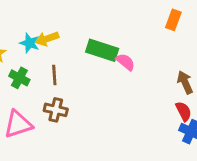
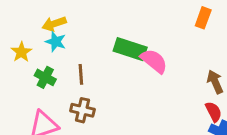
yellow arrow: (47, 39) -> (54, 24), moved
pink semicircle: (125, 62) -> (154, 61), size x1.4

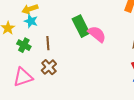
green rectangle: (130, 49) -> (81, 26), turned 45
brown cross: (82, 110) -> (49, 67), turned 35

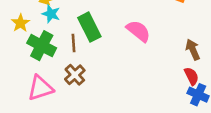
green rectangle: (81, 26) -> (89, 27), moved
green cross: (24, 45) -> (42, 46), size x1.5

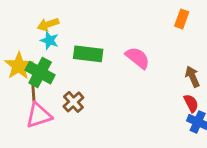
yellow star: (20, 23) -> (19, 66), moved, size x1.5
green rectangle: (89, 27) -> (88, 54), turned -56
brown line: (74, 43) -> (33, 93), moved

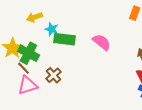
cyan star: (49, 40) -> (52, 29), moved
brown line: (33, 93) -> (23, 68), turned -40

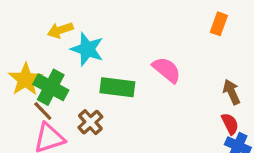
cyan star: (52, 29) -> (87, 49), size x1.5
green rectangle: (65, 39) -> (117, 87), moved

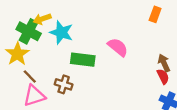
green cross: (51, 87) -> (29, 31), moved
brown cross: (90, 122) -> (64, 84), turned -30
red semicircle: (230, 124) -> (163, 76), moved

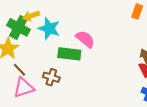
pink semicircle: (118, 47) -> (85, 39), moved

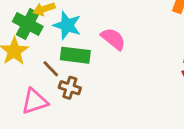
green rectangle: (69, 54) -> (75, 55), moved
brown line: (20, 70) -> (51, 69), moved

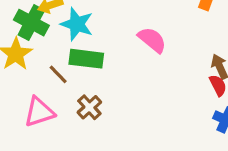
pink semicircle: (113, 39) -> (152, 40), moved
brown cross: (70, 88) -> (89, 107), moved, turned 30

